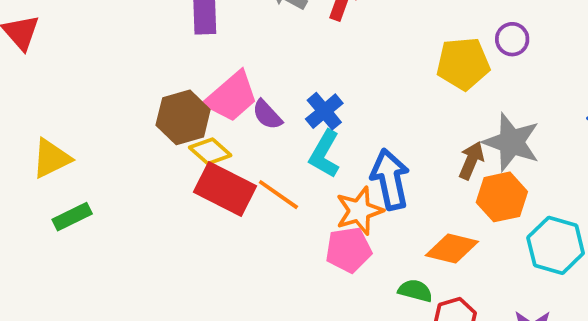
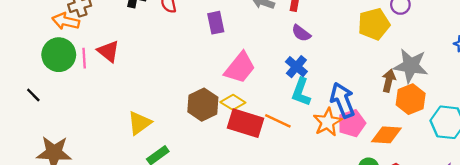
purple semicircle: (267, 115) -> (301, 33), moved
brown hexagon: (183, 117) -> (203, 105), moved
pink pentagon: (349, 250) -> (352, 123), moved

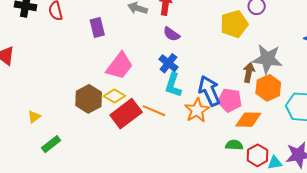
yellow triangle: (139, 123) -> (34, 117), size x0.6
red rectangle: (246, 123) -> (126, 114), turned -52
pink pentagon: (352, 123) -> (230, 100), moved, turned 30

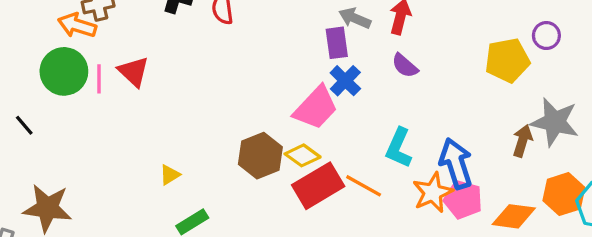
purple rectangle: (97, 28) -> (337, 43), moved
blue cross: (168, 63) -> (345, 81), moved
orange hexagon: (268, 88) -> (564, 194), moved
pink pentagon: (230, 100) -> (463, 200), moved

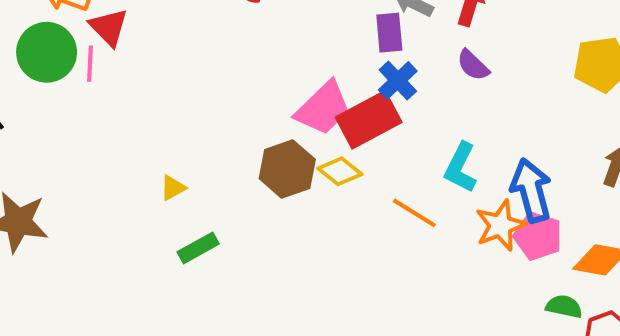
red triangle: (134, 72) -> (109, 27), moved
pink trapezoid: (316, 108) -> (323, 108), moved
red rectangle: (318, 186) -> (369, 120), moved

